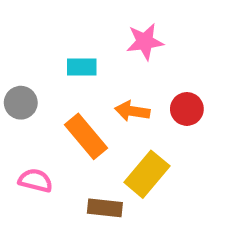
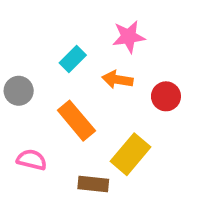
cyan rectangle: (82, 67) -> (73, 59), turned -45
orange arrow: (132, 111) -> (117, 80), moved

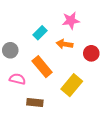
pink semicircle: (32, 160) -> (17, 79), moved
brown rectangle: (93, 184) -> (35, 103), moved

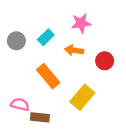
gray circle: (10, 50) -> (16, 41), moved
pink semicircle: (17, 79) -> (20, 104), moved

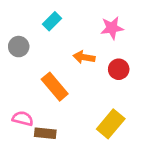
pink star: (81, 23) -> (112, 28), moved
cyan rectangle: (46, 37) -> (52, 21), moved
yellow rectangle: (82, 97) -> (111, 124), moved

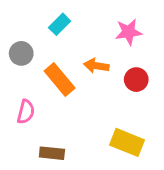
orange rectangle: (55, 87) -> (60, 80), moved
pink semicircle: (23, 119) -> (26, 112), moved, turned 90
yellow rectangle: (111, 124) -> (127, 142), turned 72

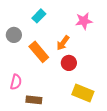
orange arrow: (96, 66) -> (63, 43), turned -63
red circle: (136, 80) -> (69, 63), moved
pink semicircle: (26, 112) -> (16, 82), moved

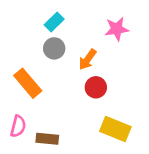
gray circle: (14, 35) -> (54, 48), moved
orange rectangle: (39, 52) -> (28, 83), moved
pink semicircle: (16, 82) -> (18, 126), moved

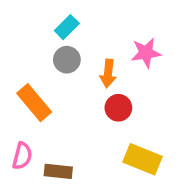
pink star: (117, 29) -> (146, 53), moved
orange arrow: (88, 60) -> (108, 73), turned -30

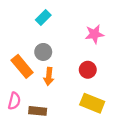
gray circle: (67, 60) -> (43, 52), moved
orange arrow: (108, 73) -> (49, 76), moved
red circle: (118, 108) -> (88, 70), moved

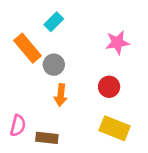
orange rectangle: (22, 66) -> (28, 48), moved

